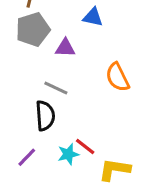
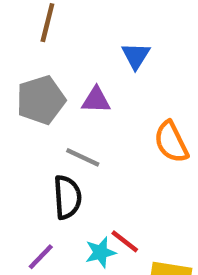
blue triangle: (93, 17) -> (136, 56), turned 50
gray pentagon: (33, 29) -> (41, 100), moved

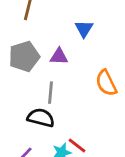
gray line: (83, 157) -> (51, 93), turned 70
black semicircle: (67, 197) -> (41, 118), turned -72

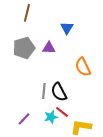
gray line: (51, 93) -> (44, 91), moved
black semicircle: (41, 118) -> (59, 92), moved, turned -132

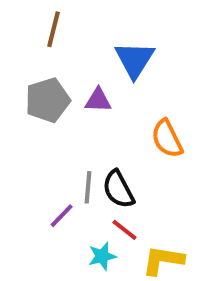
blue triangle: (67, 28) -> (135, 60), size x1.5
cyan star: (51, 117) -> (102, 256), moved
purple line: (24, 119) -> (62, 216), moved

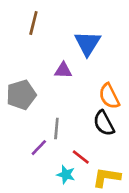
gray pentagon: (47, 100) -> (21, 95), moved
black semicircle: (118, 189) -> (104, 123), moved
cyan star: (102, 256) -> (66, 175), turned 30

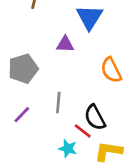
black semicircle: (104, 123) -> (95, 117), moved
purple line: (39, 148) -> (22, 115), moved

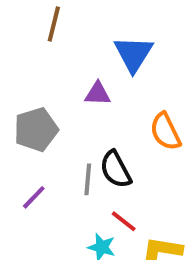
black semicircle: (95, 117) -> (116, 169), moved

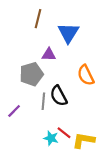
brown line: (54, 24) -> (38, 19), moved
gray pentagon: (36, 130) -> (31, 74), moved
red line: (124, 221) -> (64, 133), moved

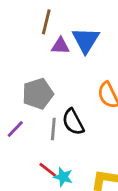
purple triangle: (49, 55) -> (60, 46), moved
purple line: (14, 111) -> (15, 129), moved
red line: (64, 133) -> (48, 170), moved

